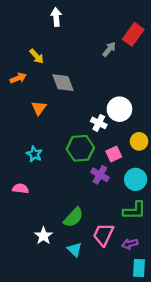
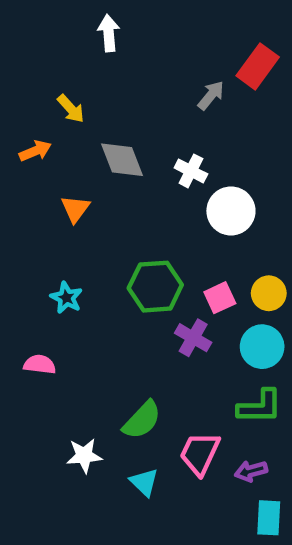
white cross: (99, 123) -> (191, 171), moved
yellow circle: (139, 141) -> (269, 293), moved
white star: (43, 236) -> (84, 456), turned 30

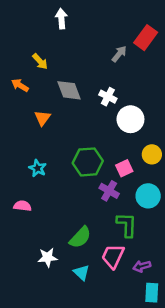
orange arrow: (35, 151) -> (20, 85), turned -126
yellow circle: (269, 293) -> (152, 154), moved
green L-shape: (260, 407) -> (127, 225), moved, turned -88

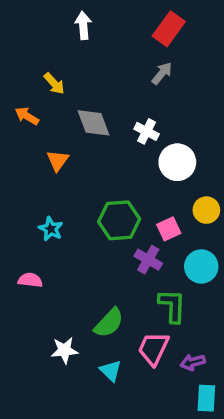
red rectangle: (146, 38) -> (169, 29), moved

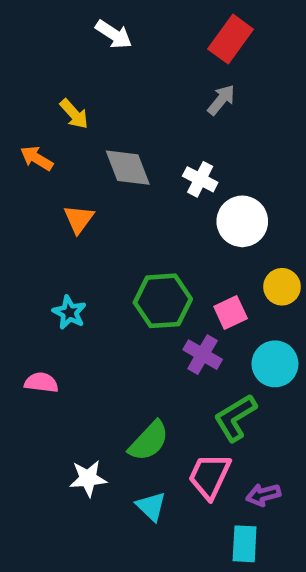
white arrow: (83, 25) -> (114, 34), turned 128
green L-shape: (172, 306) -> (235, 418), turned -123
cyan rectangle: (206, 398) -> (245, 544), moved

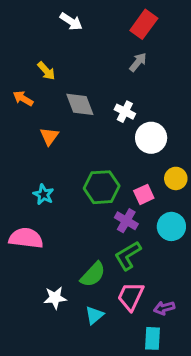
pink semicircle: (41, 383) -> (26, 238), size x1.6
green L-shape: (235, 418) -> (128, 256), moved
cyan triangle: (151, 506) -> (94, 315), turned 36

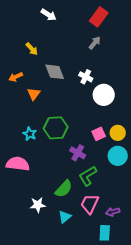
orange arrow: (23, 98) -> (16, 77), moved, turned -56
yellow circle: (176, 178) -> (118, 133), moved
green hexagon: (102, 187) -> (56, 128), moved
purple cross: (126, 221) -> (78, 153), moved

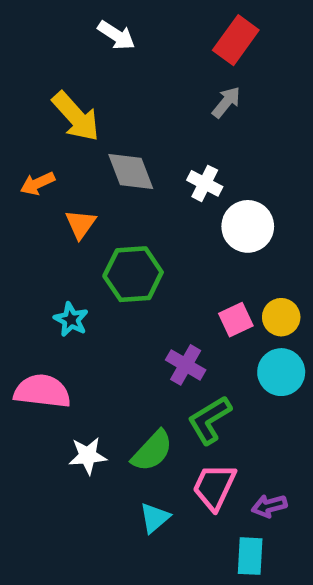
yellow arrow: (32, 49) -> (76, 117), size x1.6
green hexagon: (56, 128) -> (133, 274), moved
white star: (38, 205) -> (88, 456), moved

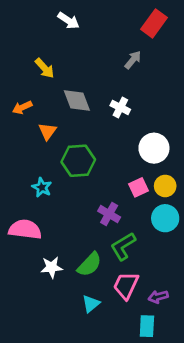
red rectangle: (236, 40) -> (154, 23), moved
yellow arrow: (76, 117) -> (45, 68), size x0.7
white circle: (248, 226) -> (154, 148), moved

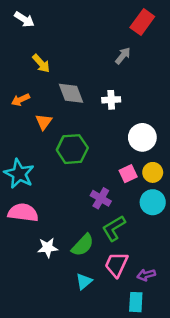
white arrow: (68, 21) -> (24, 19), moved
white cross: (120, 107) -> (111, 100), turned -30
cyan star: (42, 187) -> (19, 174), moved, size x1.6

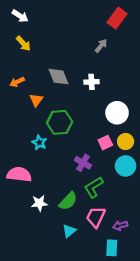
yellow arrow: (41, 63) -> (23, 44), moved
cyan star: (19, 174) -> (39, 143), moved, size x0.6

